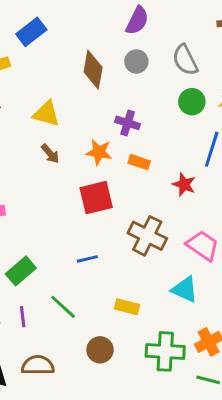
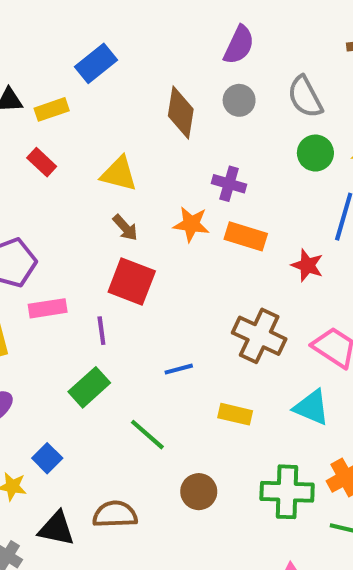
orange rectangle: (139, 162) -> (246, 236), size x1.4
red square: (96, 198) -> (132, 282), moved, turned 36
yellow rectangle: (127, 307) -> (235, 414), moved
purple line: (23, 317) -> (101, 331), moved

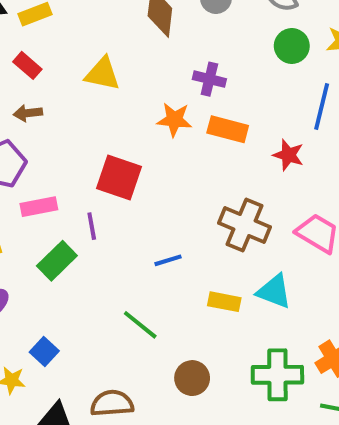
brown arrow: (125, 228) -> (28, 113), moved, turned 128
green rectangle: (89, 387) -> (57, 261), moved
cyan triangle: (312, 407) -> (274, 291), moved

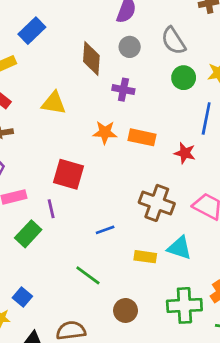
purple cross: (209, 79) -> (123, 90), moved

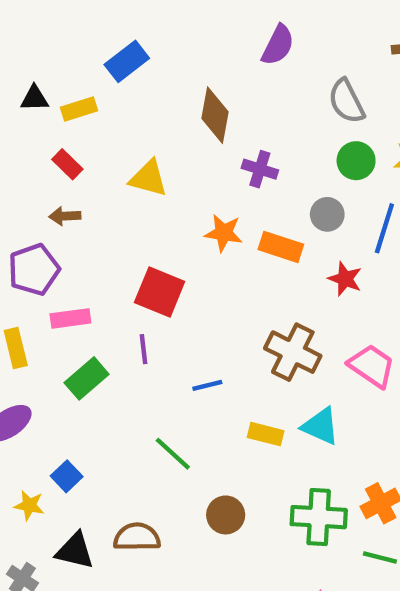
gray circle: (130, 47) -> (327, 214), moved
purple line: (51, 209) -> (143, 349), moved

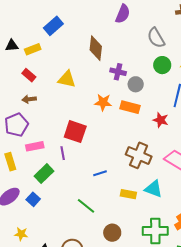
gray circle: (327, 214) -> (136, 84), moved
purple line: (143, 349) -> (63, 153), moved
blue square: (67, 476) -> (33, 199), moved

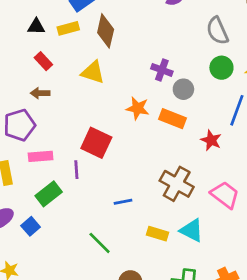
black triangle: (12, 46) -> (36, 26), moved
brown diamond: (96, 48) -> (106, 31), moved
yellow rectangle: (33, 49) -> (68, 28), moved

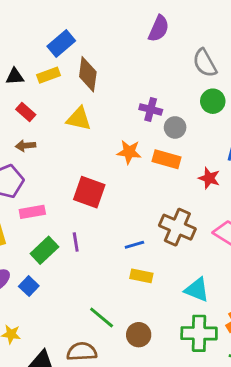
purple line: (76, 170) -> (76, 242), moved
blue line: (123, 202) -> (134, 245), moved
cyan triangle: (192, 230) -> (197, 290), moved
yellow rectangle: (157, 234) -> (141, 276), moved
green line: (100, 243) -> (102, 318), moved

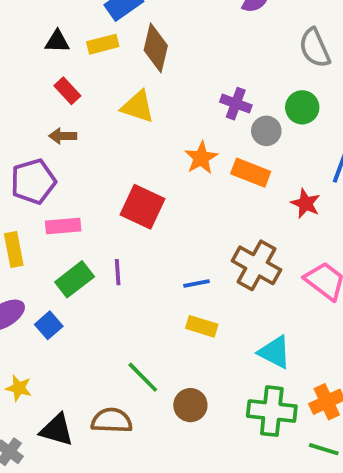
green circle: (213, 101) -> (302, 107), moved
orange star: (129, 152) -> (201, 158), turned 30

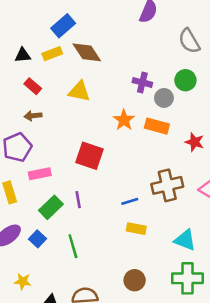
brown diamond: (156, 48) -> (87, 52), turned -40
brown cross: (256, 265) -> (167, 185), turned -36
green line: (143, 377) -> (73, 246), moved, turned 35

